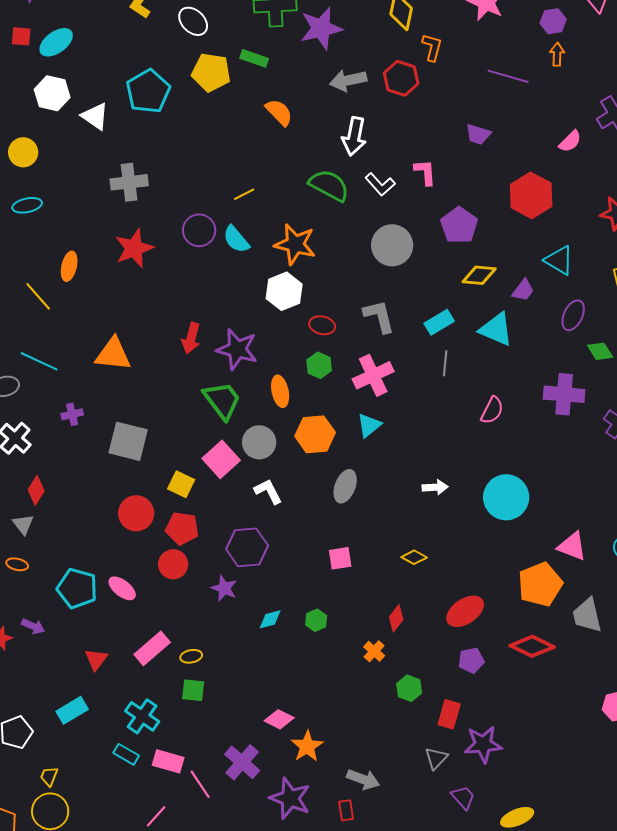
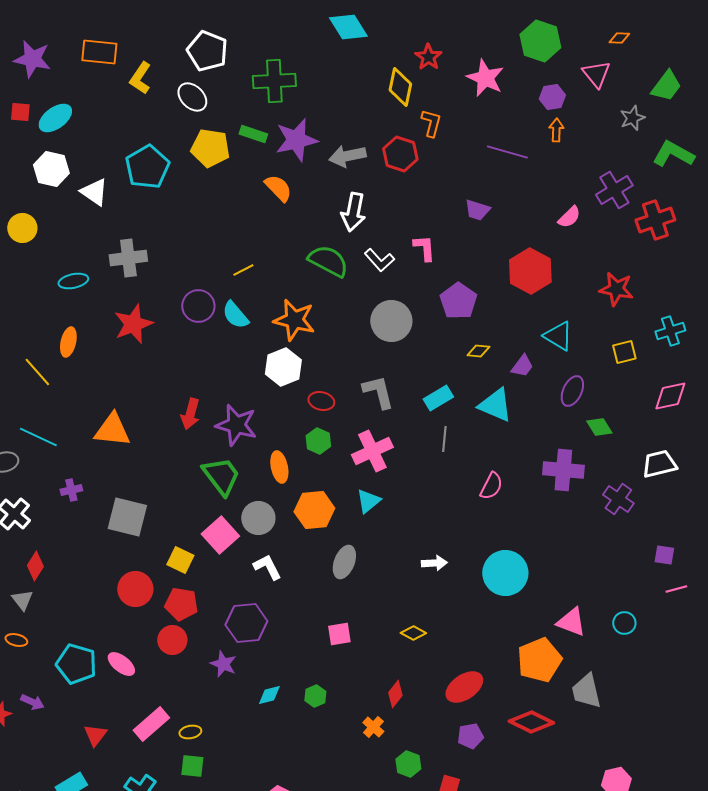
purple star: (321, 28) -> (296, 140), moved
cyan ellipse: (27, 205) -> (73, 281), moved
yellow diamond: (479, 275) -> (478, 351), size x0.7

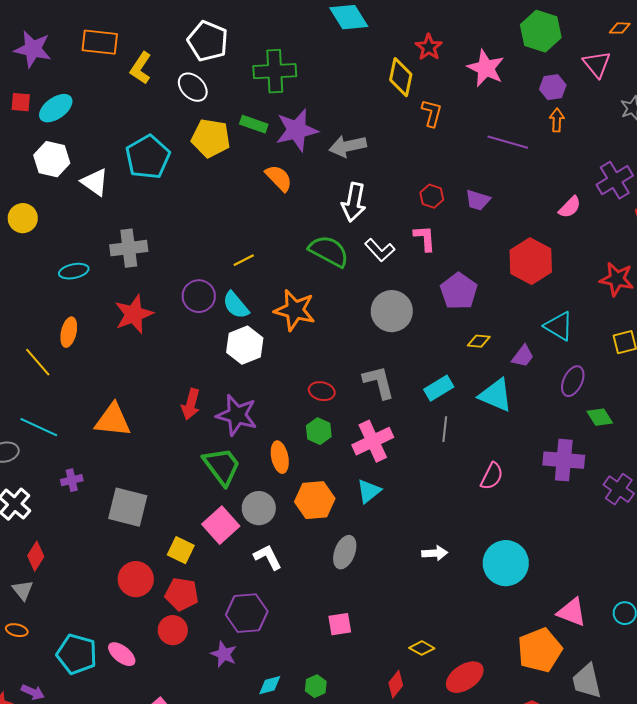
red hexagon: (400, 154) -> (432, 196), moved, size x0.7
white hexagon: (283, 367) -> (245, 345), moved
yellow diamond: (413, 633) -> (422, 648), moved

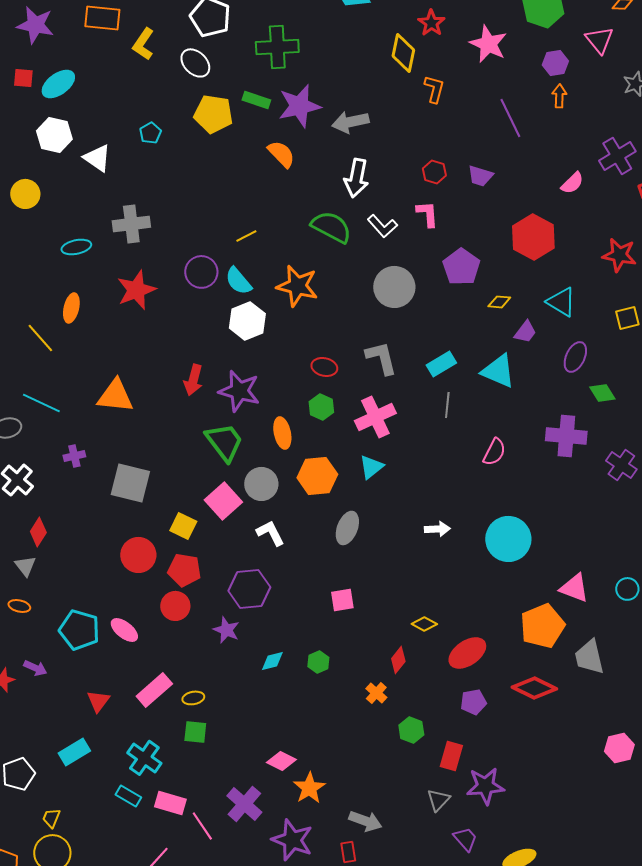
purple line: (508, 142) -> (510, 118), turned 48
cyan pentagon: (148, 157) -> (150, 133), size x0.5
yellow diamond: (479, 341) -> (499, 302), moved

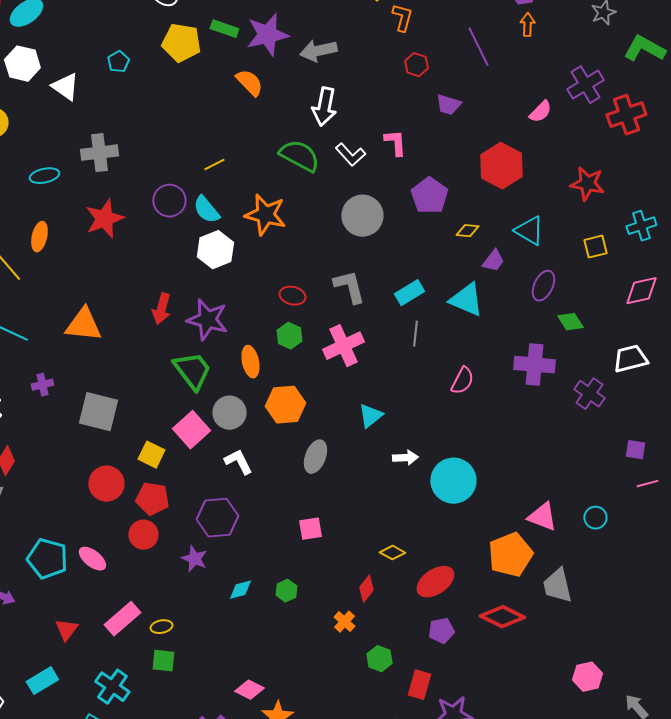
red hexagon: (434, 172) -> (416, 65), moved
cyan triangle: (371, 467) -> (370, 416), moved
cyan circle: (508, 539) -> (453, 481), moved

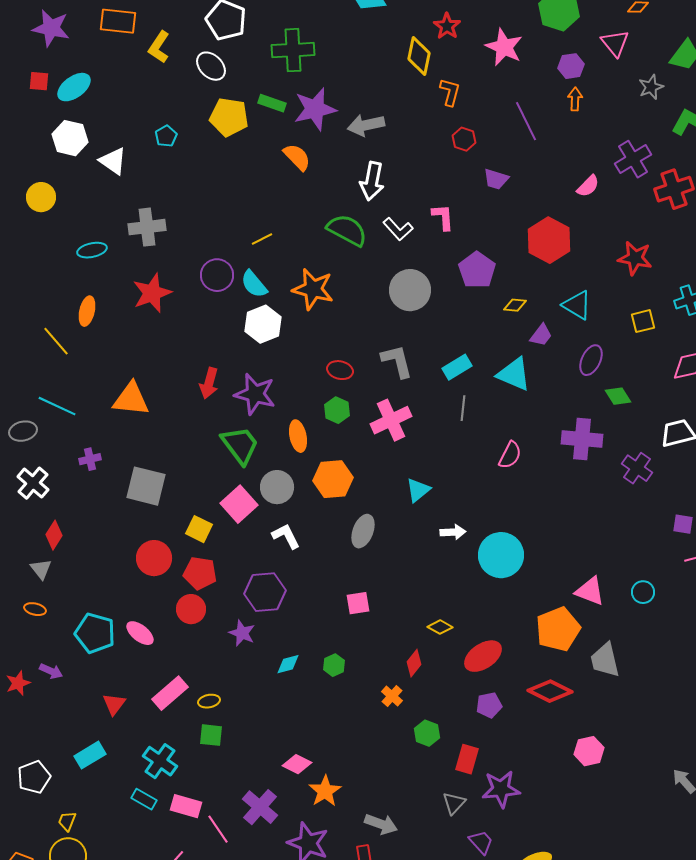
pink hexagon: (587, 677) -> (589, 751), moved

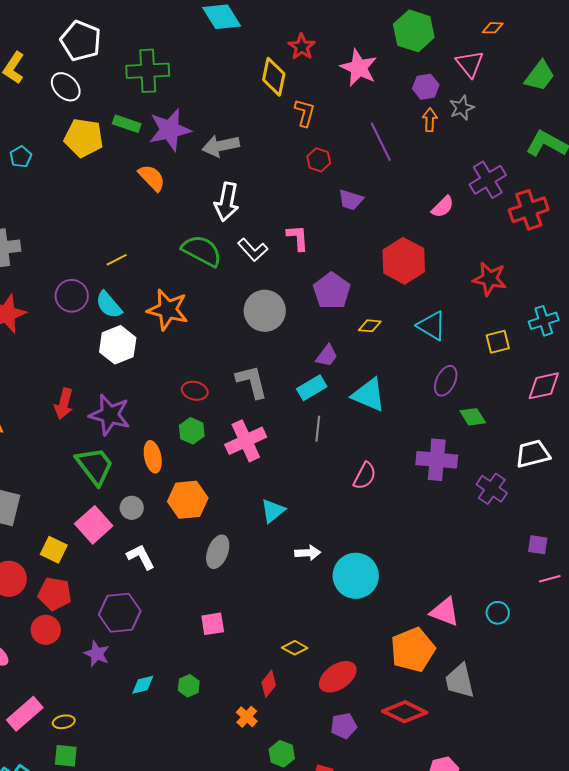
gray star: (651, 87) -> (462, 108), moved
purple trapezoid: (541, 335) -> (327, 356), moved
gray circle: (277, 487) -> (132, 508), size x0.7

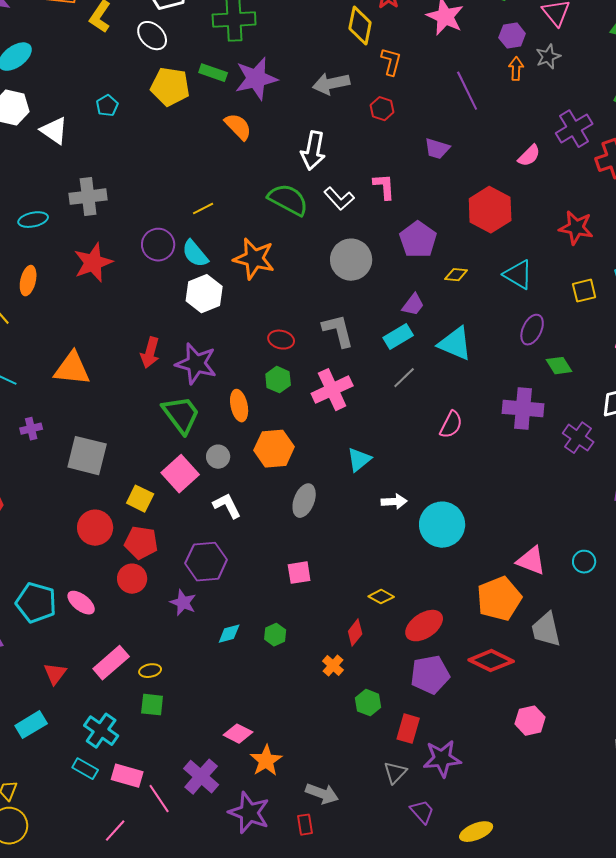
gray arrow: (221, 146) -> (331, 84), moved
red hexagon: (319, 160) -> (382, 109), moved
gray line: (318, 429) -> (404, 378), turned 40
purple pentagon: (344, 726) -> (430, 675), size x1.5

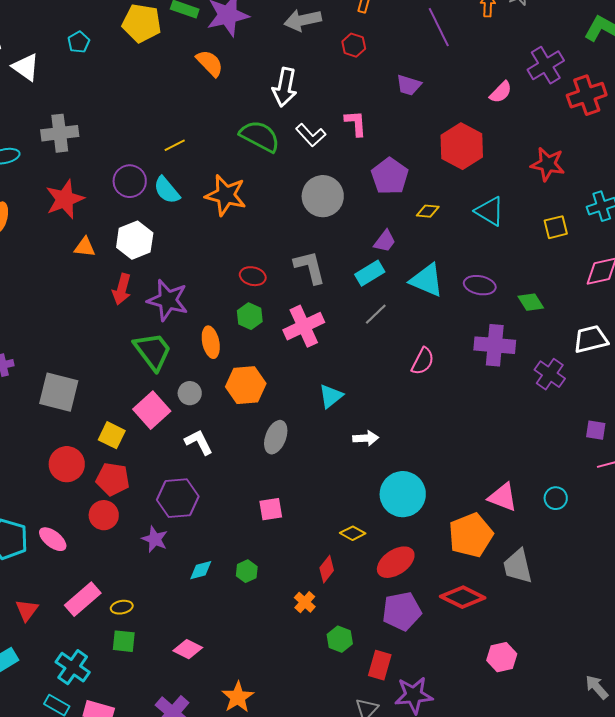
white hexagon: (204, 294) -> (135, 240), moved
purple ellipse: (532, 330) -> (480, 285), moved, turned 76
orange triangle: (72, 369) -> (85, 247), moved, size x0.6
cyan circle: (442, 525) -> (403, 494), moved
pink diamond: (238, 734) -> (188, 649), moved

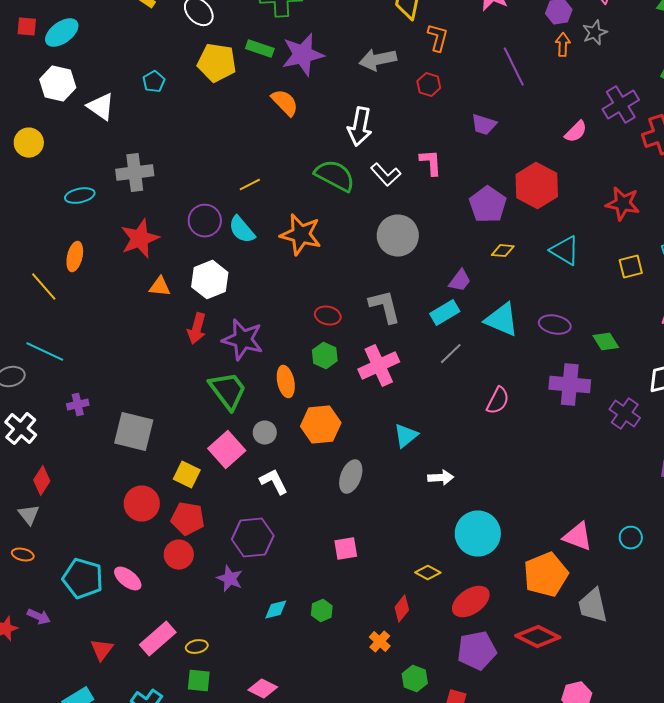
purple pentagon: (390, 176) -> (488, 205), moved

